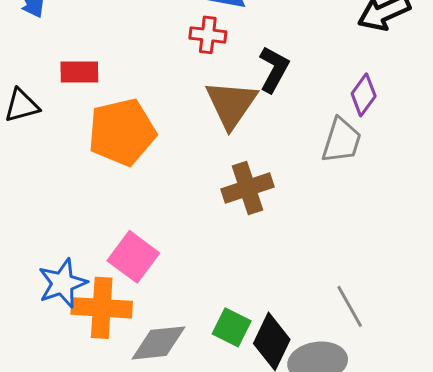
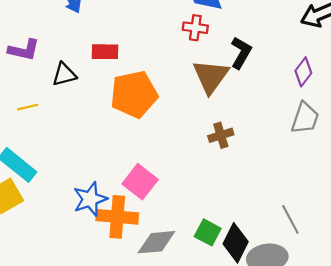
gray trapezoid: (342, 141) -> (305, 118), moved
brown cross: (247, 188) -> (221, 135), size x0.7

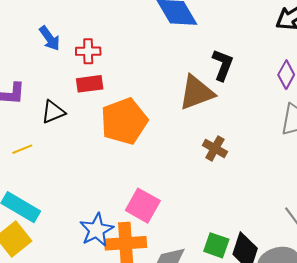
red cross: (195, 28) -> (88, 51), moved
brown triangle: (211, 76) -> (196, 92), turned 42
brown cross: (221, 135) -> (215, 148), turned -35

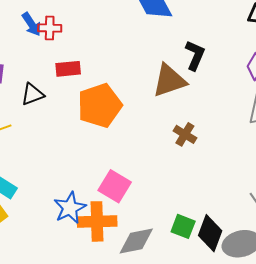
red cross: (88, 51) -> (50, 28), moved

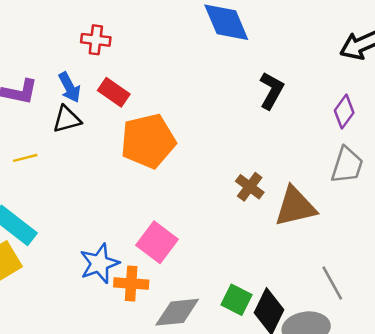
blue arrow: (32, 24) -> (69, 87), moved
red rectangle: (68, 69) -> (114, 92), turned 35
brown triangle: (169, 81) -> (295, 207), moved
orange cross: (97, 221) -> (131, 284), size x0.7

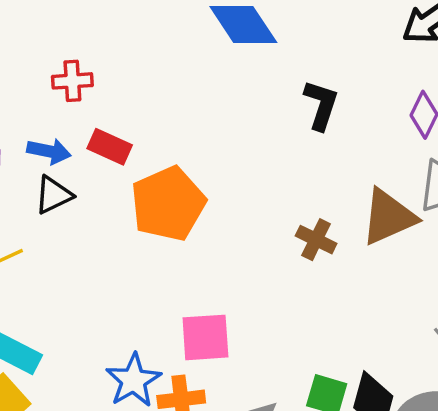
blue arrow: (69, 87) -> (49, 151), turned -40
brown triangle: (295, 207) -> (388, 217), moved
pink square: (157, 242) -> (205, 337), turned -30

